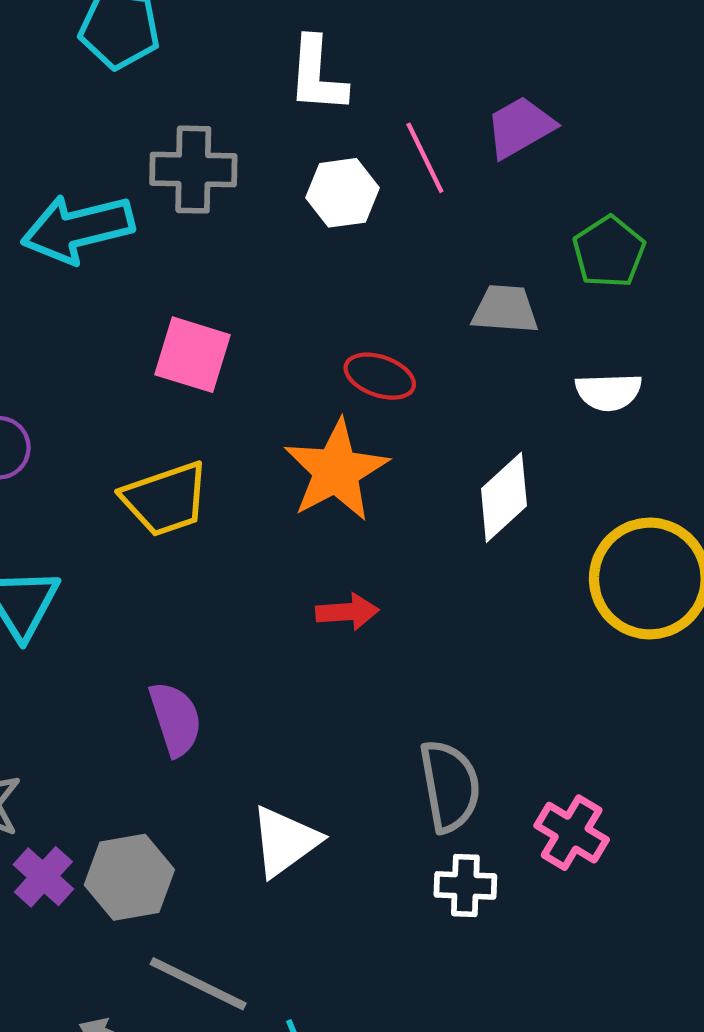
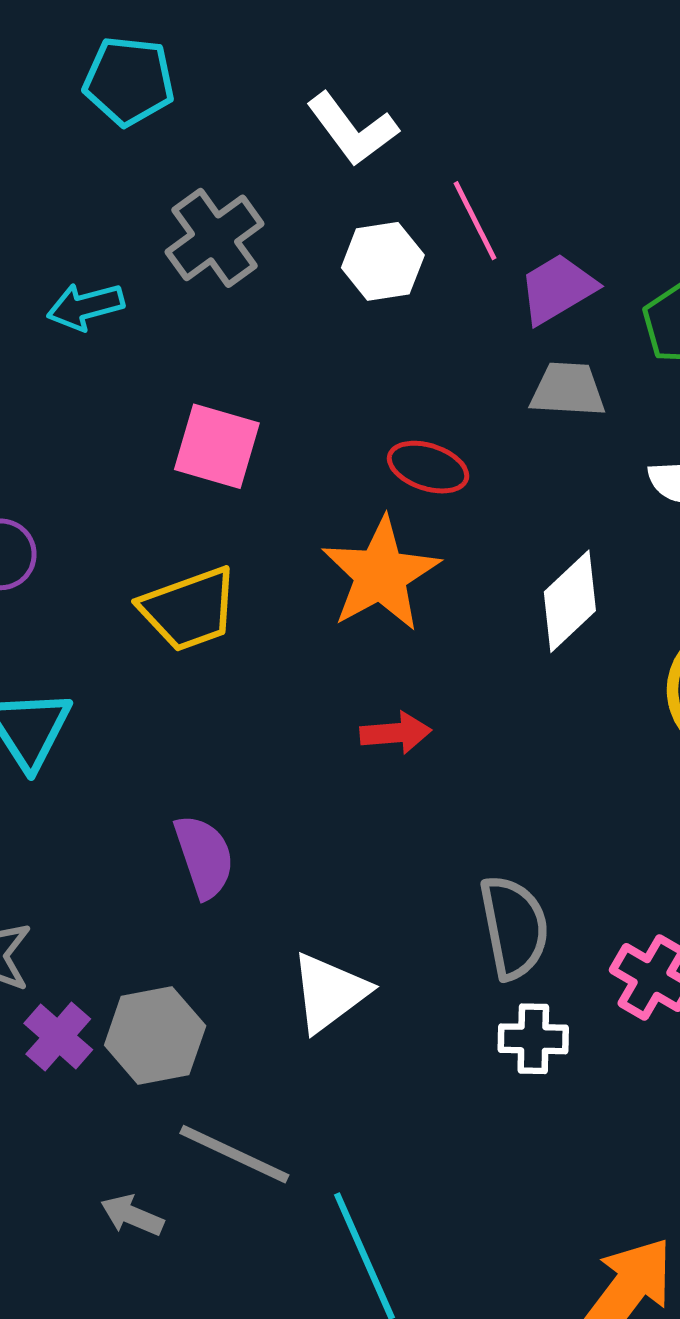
white L-shape: (317, 75) -> (352, 129), turned -40
purple trapezoid: (520, 127) -> (557, 289), moved
gray cross: (193, 170) -> (215, 238), turned -36
cyan arrow: (78, 229) -> (85, 306), size x0.6

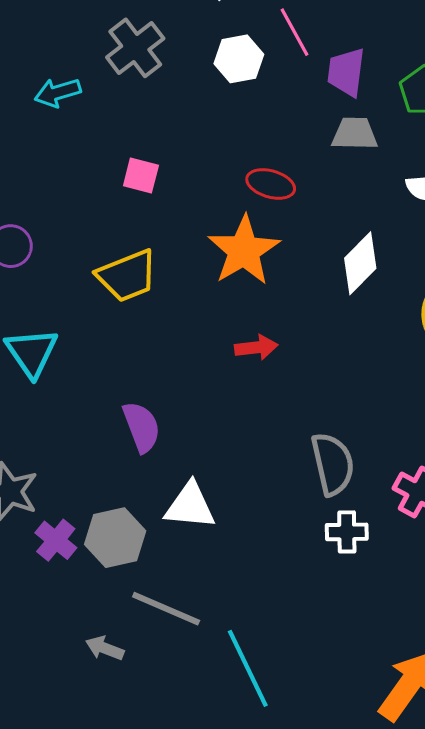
purple trapezoid: (557, 289) -> (346, 72), turned -50
pink square: (217, 446) -> (141, 175), size x0.7
white triangle: (329, 992) -> (190, 506), moved, turned 44

